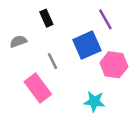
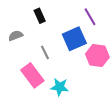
cyan star: (94, 102) -> (60, 87), moved

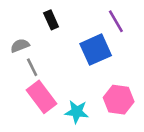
gray line: (45, 52) -> (32, 67), moved
pink hexagon: (97, 56) -> (119, 100), moved

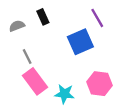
gray semicircle: (20, 46) -> (17, 26), moved

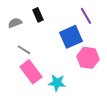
gray line: (27, 56) -> (24, 50), turned -32
pink hexagon: (100, 84) -> (88, 58), moved

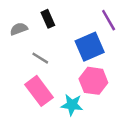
gray line: (24, 50) -> (40, 58), moved
pink hexagon: (88, 58) -> (93, 81), moved

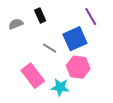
gray line: (40, 58) -> (50, 48), moved

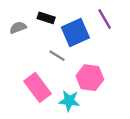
black rectangle: (40, 15) -> (46, 18), turned -48
blue square: (75, 39) -> (75, 32), moved

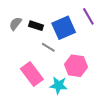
black rectangle: (46, 18) -> (36, 26), moved
gray semicircle: (18, 28) -> (15, 24), turned -32

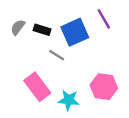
pink hexagon: (76, 66) -> (104, 87), moved

